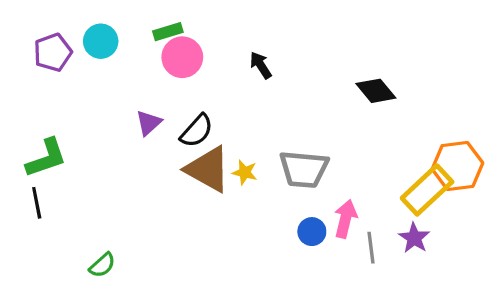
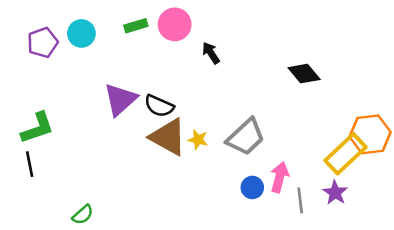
pink circle: (182, 57) -> (175, 24), moved
purple triangle: (149, 123) -> (120, 99), size x1.6
black semicircle: (197, 131) -> (159, 106), turned 72
gray trapezoid: (304, 169) -> (246, 137), turned -48

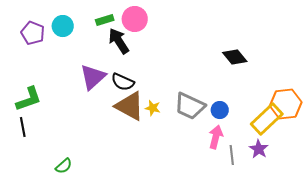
purple pentagon: (43, 43) -> (33, 33), turned -30
black arrow: (211, 53) -> (119, 41), moved, size x1.5
gray trapezoid: (246, 137) -> (190, 106), turned 68
blue circle: (252, 187) -> (220, 110), moved

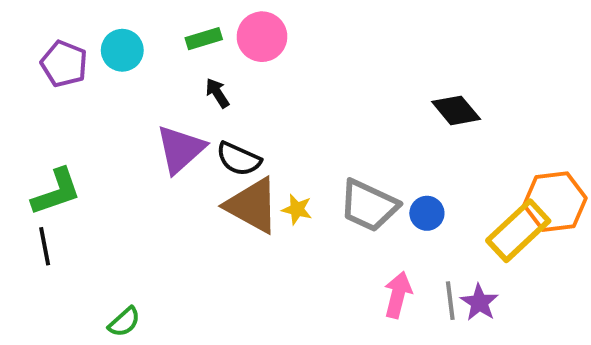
black arrow: (119, 41) -> (217, 93), moved, size x0.6
pink arrow: (216, 137) -> (398, 295), moved
purple star: (259, 149) -> (479, 303), moved

